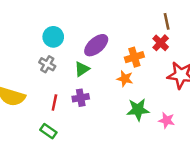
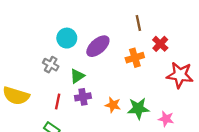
brown line: (167, 21) -> (138, 23), moved
cyan circle: (53, 37) -> (67, 38), moved
green triangle: (82, 69) -> (77, 76), moved
orange star: (125, 79) -> (113, 105), moved

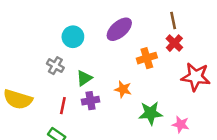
brown line: (138, 23) -> (173, 20), moved
purple ellipse: (98, 46) -> (119, 29), moved
orange star: (113, 105) -> (123, 89), moved

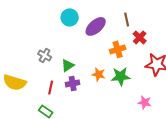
brown line: (173, 20) -> (127, 19), moved
cyan circle: (73, 37) -> (70, 17), moved
green star: (151, 113) -> (121, 76), moved

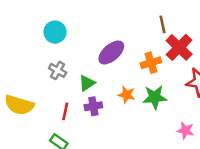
cyan circle: (70, 17) -> (55, 32), moved
purple ellipse: (96, 26) -> (111, 53), moved
red cross: (140, 37) -> (179, 47), size x1.5

